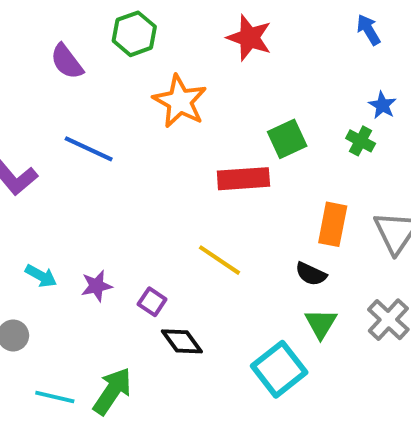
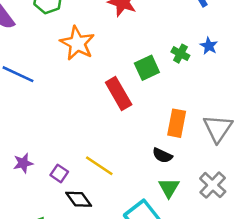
green cross: (361, 141) -> (180, 54), moved
red rectangle: (243, 179) -> (119, 94), turned 64
yellow line: (220, 260) -> (99, 166), moved

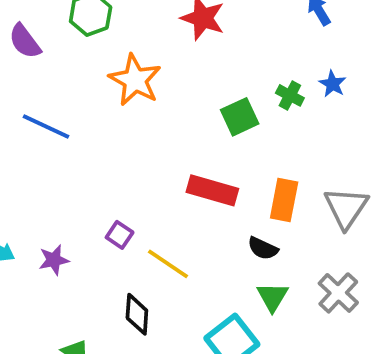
red rectangle: (119, 94) -> (212, 190), moved, turned -44
purple square: (59, 173) -> (120, 235), moved
black diamond: (79, 199) -> (137, 314), turned 40

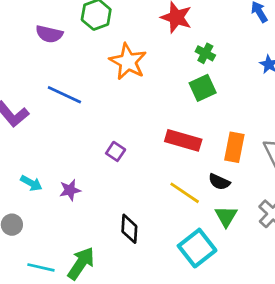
purple semicircle: (25, 41) -> (49, 34), turned -40
green cross: (290, 95) -> (205, 53), moved
purple square: (120, 235) -> (116, 151), moved
yellow line: (168, 264) -> (185, 193), moved

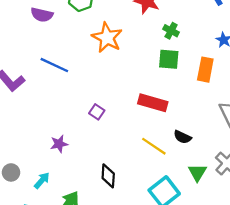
green square: (203, 88) -> (169, 59), turned 30
orange rectangle: (234, 147) -> (205, 70), moved
cyan arrow: (31, 183) -> (42, 180), moved, turned -78
green triangle: (226, 216) -> (197, 172), moved

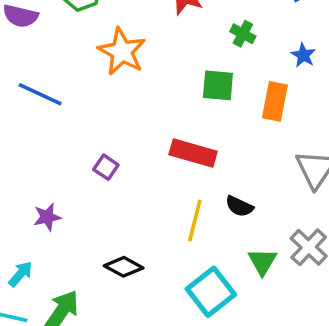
green cross: (171, 31) -> (243, 34), moved
yellow line: (154, 146) -> (195, 221), turned 70
black diamond: (108, 176) -> (124, 267), turned -65

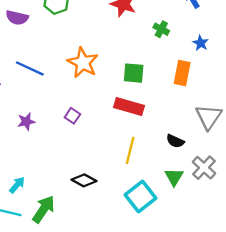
orange star: (122, 52) -> (83, 63), moved
green square: (218, 85) -> (134, 73), moved
black semicircle: (239, 206) -> (175, 141), moved
purple star: (47, 217) -> (26, 122), moved

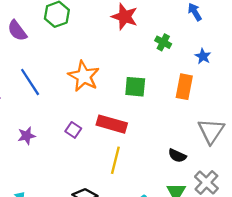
purple semicircle: (17, 18) -> (17, 31), turned 40
blue line: (30, 68) -> (30, 82), turned 32
red rectangle: (129, 107) -> (112, 124), moved
yellow line: (130, 150) -> (115, 160), moved

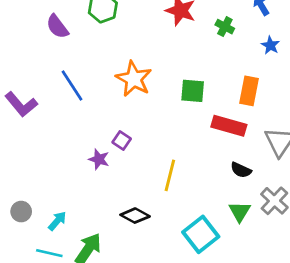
green cross: (163, 42) -> (225, 27), moved
blue star: (203, 56) -> (270, 45), moved
red rectangle: (112, 124) -> (229, 126), moved
purple star: (27, 136) -> (99, 159), moved, turned 30

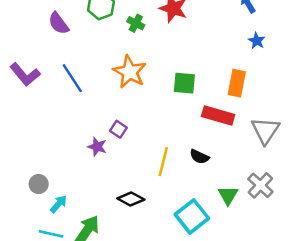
green cross: (225, 27) -> (136, 23), moved
purple L-shape: (21, 104) -> (25, 74), moved
black semicircle: (241, 170) -> (199, 157), moved
gray circle: (21, 212) -> (39, 184), moved

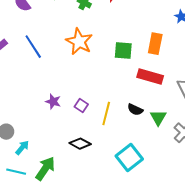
orange rectangle: (237, 83) -> (155, 44), moved
purple square: (118, 129) -> (81, 106), moved
green triangle: (228, 195) -> (158, 118), moved

